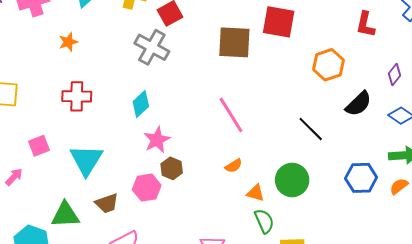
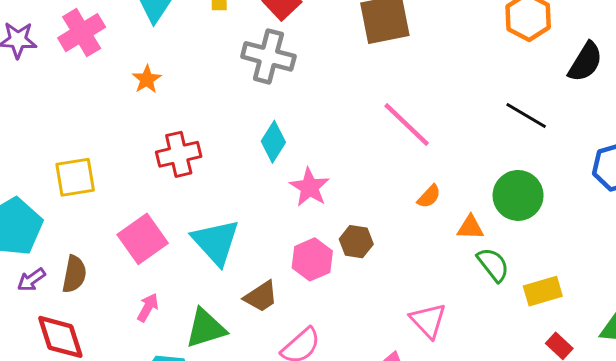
pink square: (39, 146) -> (143, 239), size x1.5
brown hexagon: (172, 168) -> (356, 242), moved
pink arrow: (14, 177) -> (148, 307), moved

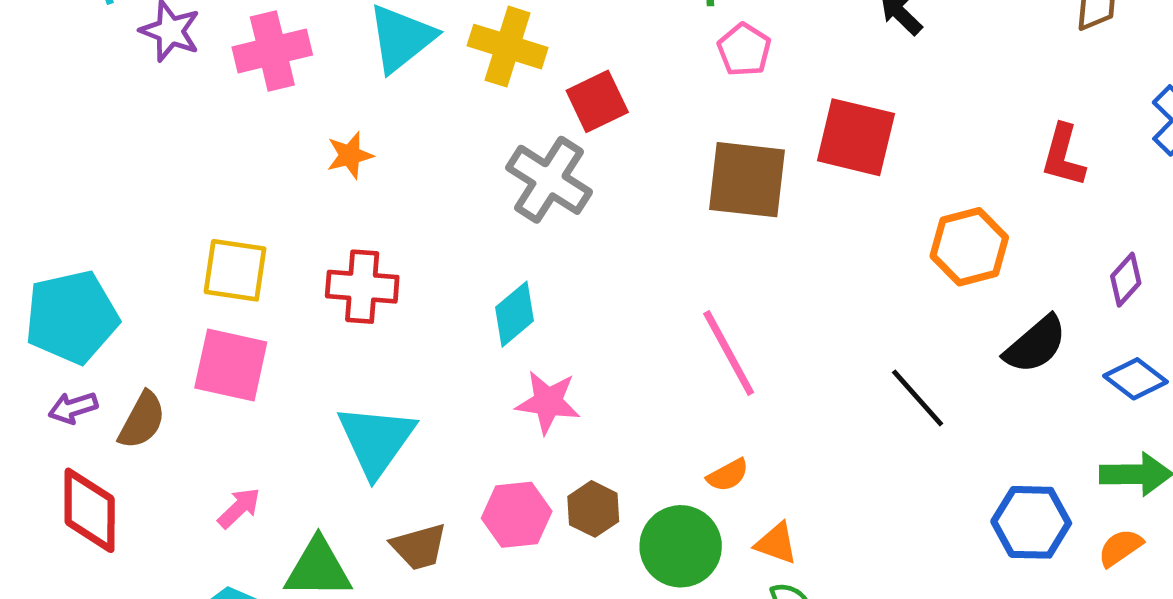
yellow square: (75, 177) -> (235, 270), moved
pink star: (310, 187) -> (548, 402), turned 30
green circle: (518, 195) -> (681, 546), moved
pink square: (143, 239) -> (231, 365), moved, turned 30

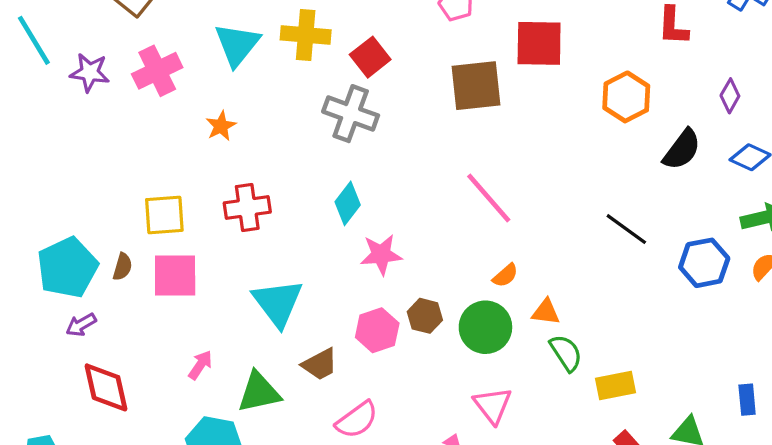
black line: (918, 398) -> (626, 229), moved
brown semicircle: (142, 420) -> (122, 267), moved, size x0.7

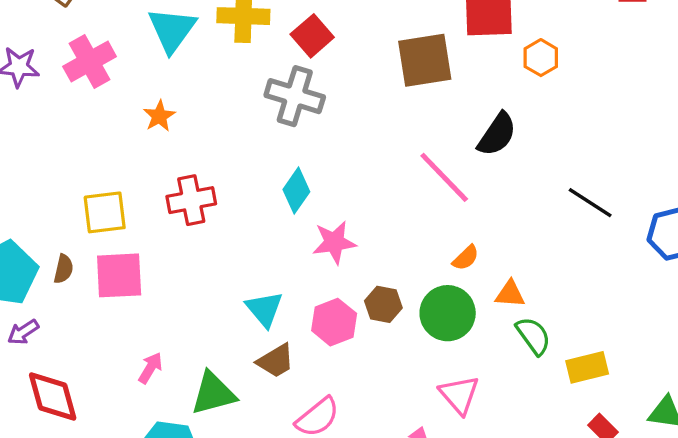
orange hexagon: (626, 97) -> (541, 58), moved, size x0.7
black semicircle: (682, 150) -> (497, 134), moved
cyan triangle: (278, 303) -> (264, 309), moved, size x0.7

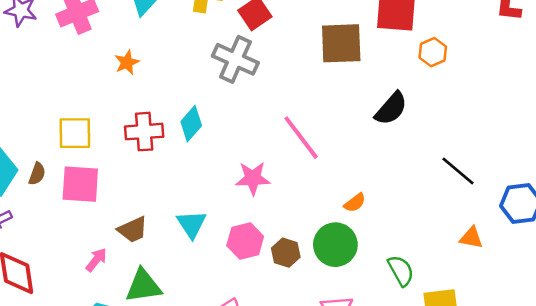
pink line: (444, 177) -> (301, 138), moved
cyan diamond: (296, 191) -> (191, 124), moved
orange triangle: (510, 294) -> (471, 238), moved
brown hexagon: (383, 304) -> (286, 253), moved
brown trapezoid: (276, 361) -> (133, 230), moved

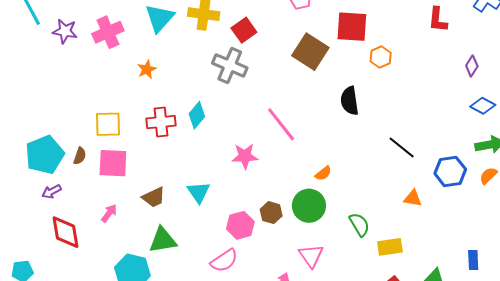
brown square: (341, 43) -> (310, 52), turned 36
black semicircle: (391, 108) -> (350, 101), turned 132
pink hexagon: (245, 241) -> (240, 225), moved
pink arrow: (96, 260) -> (109, 213), moved

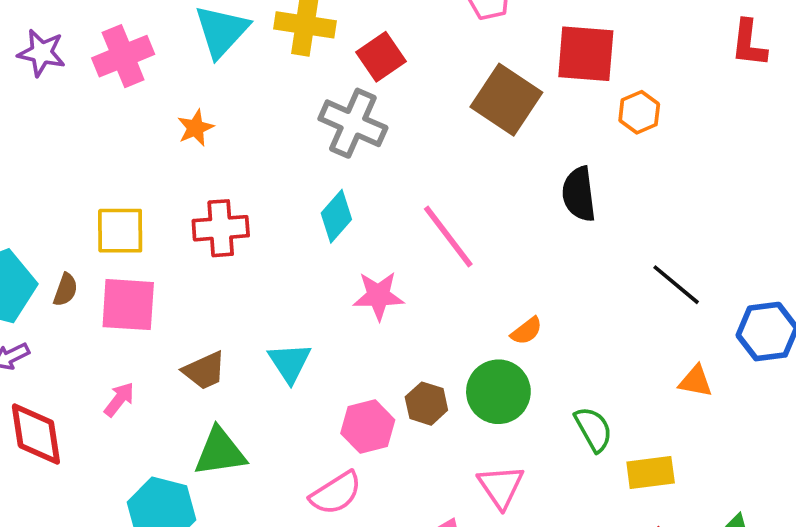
cyan diamond: (197, 115) -> (336, 216), moved

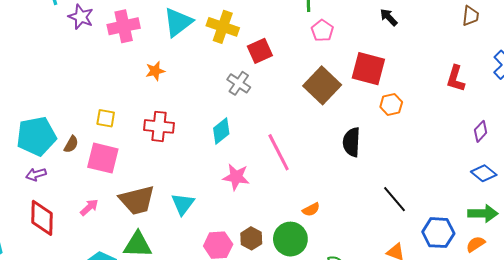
gray cross: (353, 123) -> (239, 83), size x0.7
yellow square: (120, 231) -> (106, 118), size x0.7
brown trapezoid: (204, 371) -> (137, 200), size x1.5

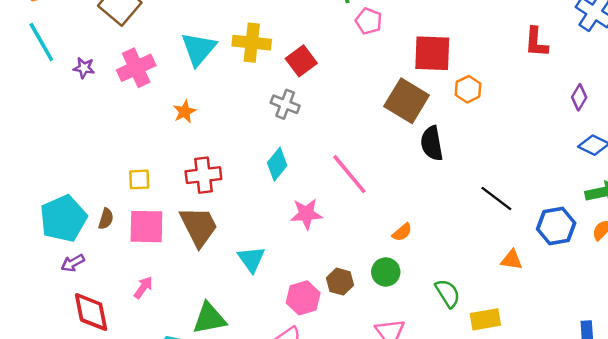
purple star: (81, 17) -> (84, 68), size x0.7
brown square: (322, 85) -> (407, 101), moved
brown trapezoid: (137, 200) -> (199, 226), moved, turned -90
green circle: (290, 239) -> (386, 272), size x0.7

